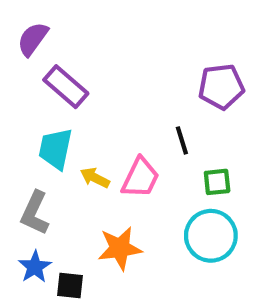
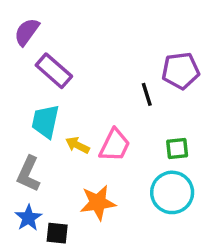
black line: (182, 140) -> (147, 94), moved

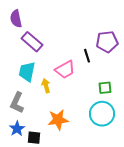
purple semicircle: (27, 32) -> (16, 19), turned -48
yellow arrow: (77, 145) -> (46, 86), turned 48
pink trapezoid: (115, 145) -> (65, 70), moved, turned 35

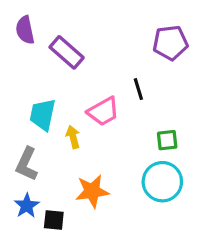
purple rectangle: (32, 42) -> (67, 52), moved
purple pentagon: (107, 42) -> (170, 43), moved

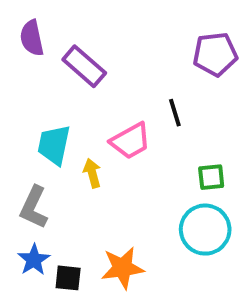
orange star: (92, 191) -> (122, 268), moved

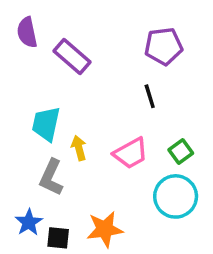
purple pentagon: (215, 54) -> (163, 46), moved
pink trapezoid: (131, 141) -> (131, 153), moved
green square: (211, 177) -> (181, 152), turned -30
gray L-shape: (34, 207) -> (51, 177), moved

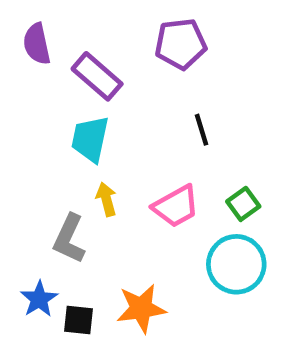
purple pentagon: (163, 46) -> (181, 44), moved
cyan trapezoid: (46, 124) -> (90, 139), moved

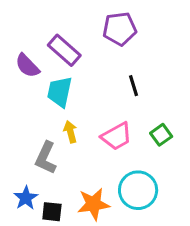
purple semicircle: (37, 44) -> (27, 66), moved, turned -32
cyan circle: (236, 264) -> (138, 190), moved

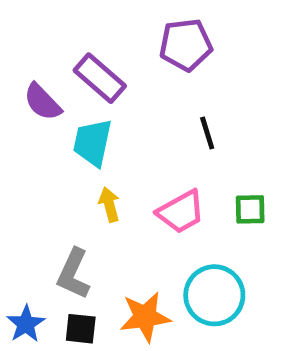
green square: (161, 135) -> (250, 209), turned 35
gray L-shape: (46, 158) -> (74, 274), moved
blue star: (26, 198) -> (26, 324), moved

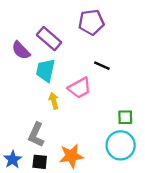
black line: (207, 133) -> (102, 66), turned -49
green square: (250, 209) -> (125, 117), moved
pink trapezoid: (181, 212) -> (80, 88), moved
cyan circle: (214, 295) -> (121, 145), moved

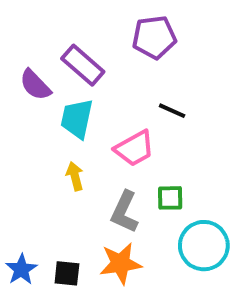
yellow arrow: (54, 101) -> (75, 176), moved
green square: (125, 117) -> (170, 198), moved
gray L-shape: (36, 135) -> (124, 212), moved

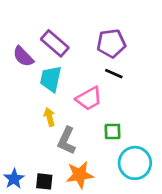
purple pentagon: (154, 37) -> (111, 43), moved
gray L-shape: (124, 212) -> (67, 141), moved

